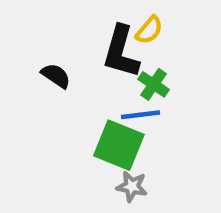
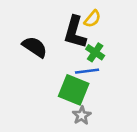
black semicircle: (56, 76) -> (35, 47), size x1.4
gray star: (132, 186) -> (82, 115), turned 30

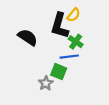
green square: (74, 90) -> (59, 72), size x0.7
gray star: (82, 115) -> (46, 83), moved

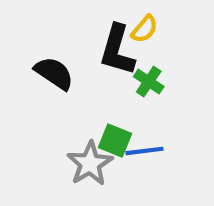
blue line: (69, 57) -> (144, 151), moved
gray star: (46, 83) -> (90, 164), size x1.5

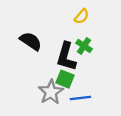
black L-shape: (117, 50) -> (66, 57), moved
blue line: (144, 151) -> (80, 98), moved

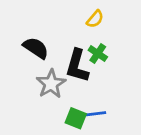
green square: (65, 79) -> (76, 118), moved
gray star: (51, 92) -> (51, 84), moved

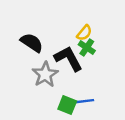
yellow semicircle: (95, 19) -> (84, 33), moved
black L-shape: (77, 66) -> (68, 59), turned 136

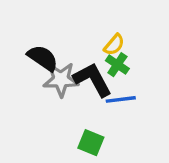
gray star: (45, 74) -> (61, 80), moved, turned 30
blue line: (83, 101) -> (121, 99), moved

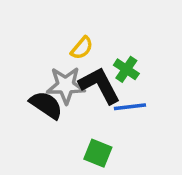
yellow semicircle: (114, 45) -> (82, 48), moved
black semicircle: (43, 58) -> (46, 105), moved

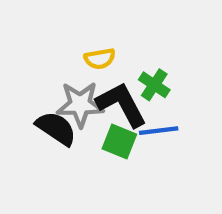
yellow semicircle: (82, 48) -> (100, 59), turned 40
green square: (98, 153) -> (119, 141), moved

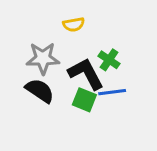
yellow semicircle: (100, 59) -> (74, 24), moved
gray star: (80, 104) -> (43, 58), moved

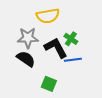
yellow semicircle: (74, 24) -> (48, 16), size x1.6
green square: (84, 100) -> (49, 84), moved

